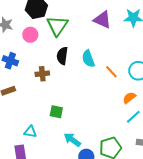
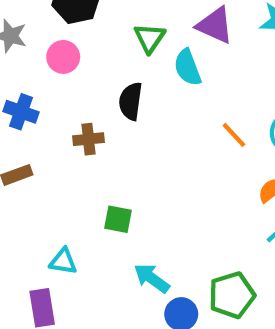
green triangle: (57, 26) -> (150, 38), moved, size x0.7
cyan semicircle: (88, 59) -> (188, 67), moved

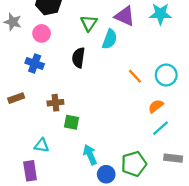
cyan semicircle: (188, 67) -> (110, 39), turned -138
blue cross: (21, 112) -> (35, 63), moved
brown cross: (88, 139) -> (55, 103), moved
cyan arrow: (152, 278) -> (90, 155), turned 30

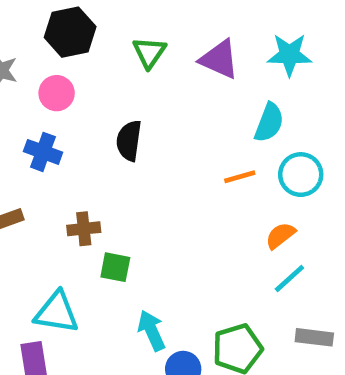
green triangle: (89, 23) -> (149, 52), moved
cyan semicircle: (110, 39) -> (269, 123), moved
orange line: (135, 76) -> (240, 177), turned -63
cyan triangle: (42, 145) -> (57, 312), size x1.5

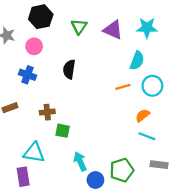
cyan line: (289, 279) -> (147, 136), turned 63

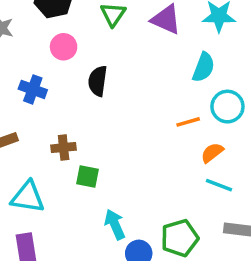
pink circle: (34, 46) -> (64, 47), moved
orange line: (123, 87) -> (188, 122), moved
cyan triangle: (34, 153) -> (28, 197), moved

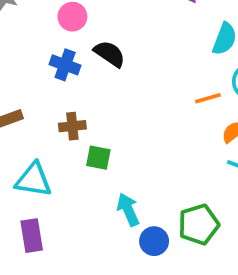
black semicircle: (98, 81) -> (110, 54), turned 116
blue cross: (33, 89) -> (65, 65), moved

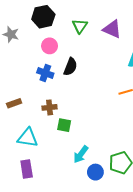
black semicircle: (110, 54) -> (70, 67), turned 78
cyan arrow: (128, 210) -> (81, 154), turned -120

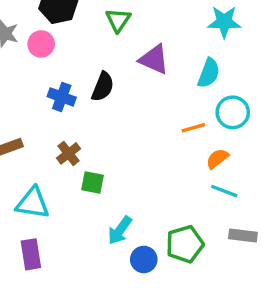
purple triangle: (112, 29) -> (154, 59), moved
pink circle: (50, 46) -> (41, 44), moved
brown cross: (50, 107) -> (69, 153), turned -32

